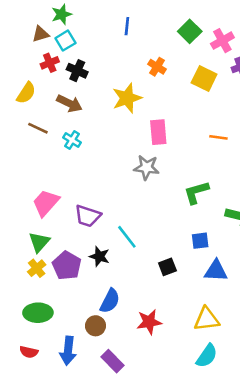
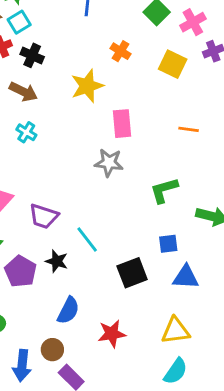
black square: (167, 267) -> (132, 273), size x1.5
brown circle: (96, 326) -> (52, 350), moved

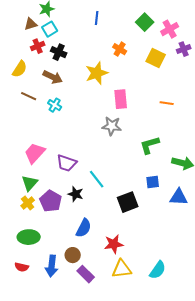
blue triangle: (186, 277) -> (179, 197), moved
yellow triangle: (176, 331) -> (122, 269), moved

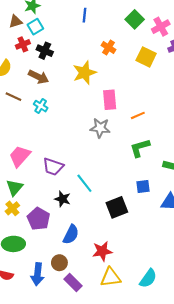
orange line: (167, 103) -> (138, 115), moved, turned -32
purple pentagon: (51, 201) -> (39, 219), moved

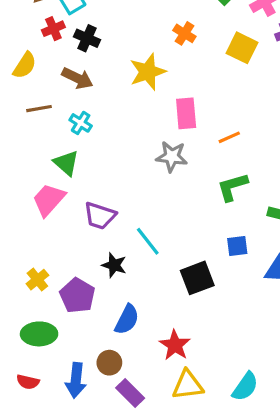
brown line: (13, 97) -> (39, 109), turned -35
green triangle: (14, 188) -> (66, 163), moved, turned -30
red star: (102, 251) -> (175, 345), turned -30

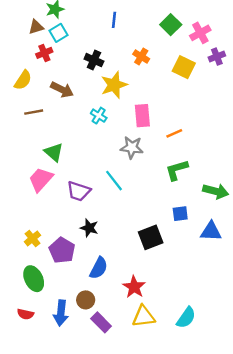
black cross: (87, 38) -> (94, 60), moved
cyan cross: (81, 123) -> (99, 116), moved
cyan line: (148, 241) -> (114, 181), moved
green ellipse: (39, 334) -> (34, 279), turned 65

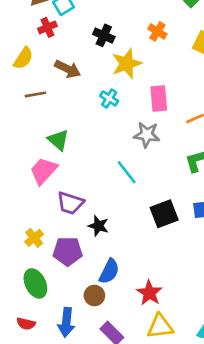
purple trapezoid: (79, 191) -> (70, 203), moved
black square: (151, 237) -> (164, 214), moved
purple pentagon: (62, 250) -> (68, 251), turned -30
brown circle: (86, 300) -> (94, 296), moved

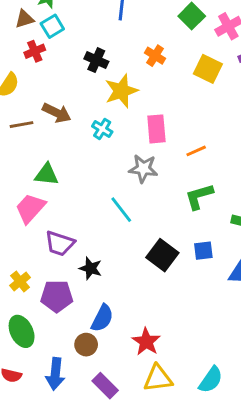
brown arrow: (68, 69) -> (57, 113), moved
green triangle: (58, 140) -> (46, 174), turned -35
black square: (164, 214) -> (162, 255), turned -32

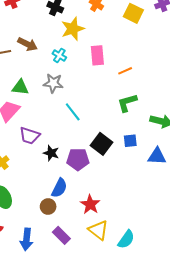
gray star: (143, 169) -> (53, 83), moved
purple pentagon: (57, 296) -> (78, 159), moved
blue arrow: (55, 374) -> (26, 239), moved
yellow triangle: (158, 378) -> (98, 230), turned 45
cyan semicircle: (211, 380) -> (126, 239), moved

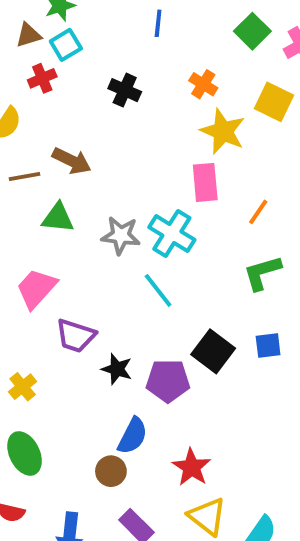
yellow star: (73, 29) -> (223, 131), moved, turned -30
cyan cross: (59, 55) -> (172, 233), moved, size x1.6
orange line: (125, 71) -> (258, 212), turned -32
green triangle: (20, 87) -> (58, 218), moved

